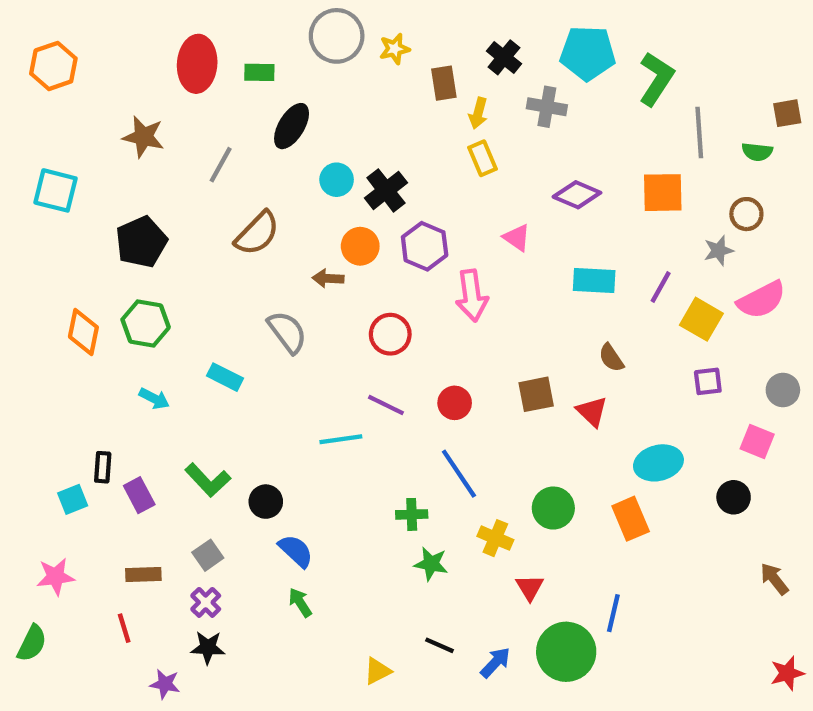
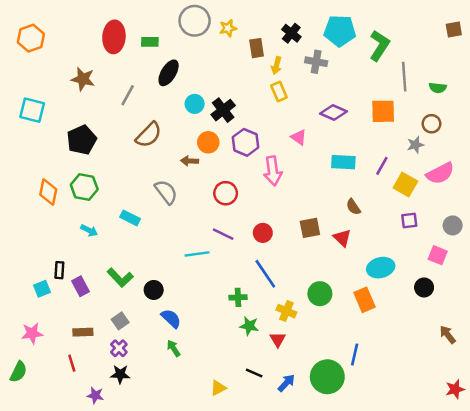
brown square: (787, 113) -> (454, 29), moved
red triangle: (530, 587) -> (278, 340), moved

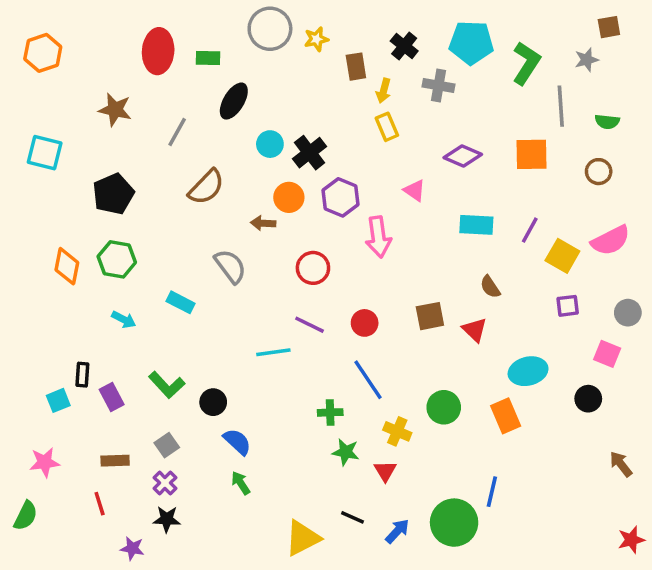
brown square: (454, 29) -> (609, 27), moved
gray star: (415, 145) -> (587, 60), moved
yellow triangle: (218, 388) -> (303, 538), size x1.6

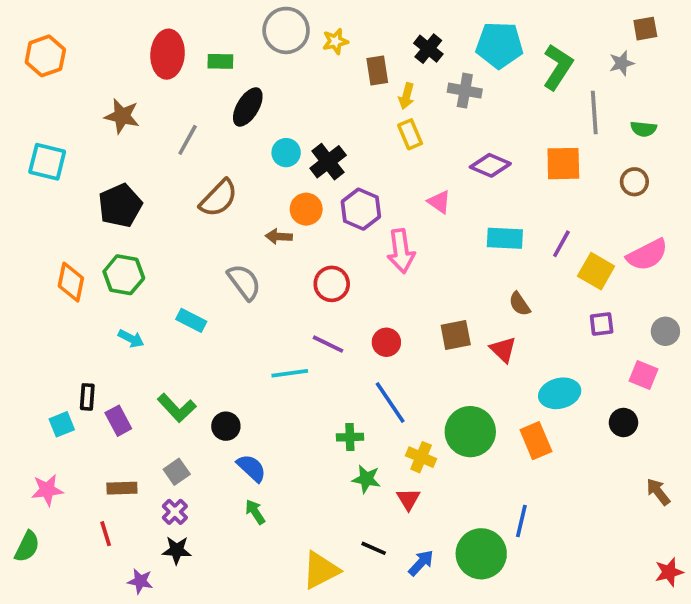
green circle: (444, 407) -> (470, 432), size x1.4

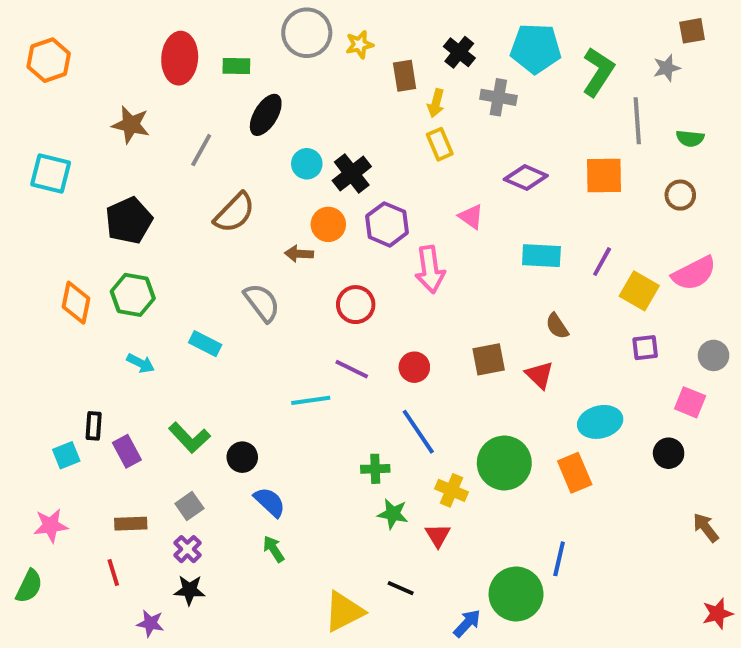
blue arrow: (421, 563) -> (467, 623), moved

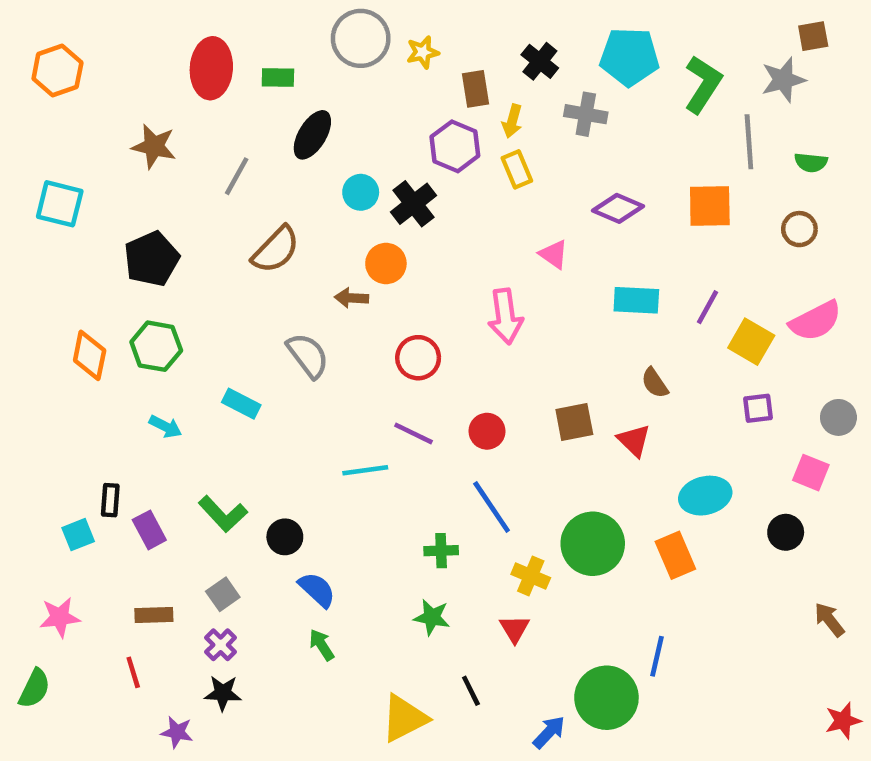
gray star: (667, 68) -> (783, 80), size x1.4
purple hexagon: (387, 224) -> (455, 146), moved
green star: (393, 514) -> (432, 617), moved
black line: (401, 588) -> (471, 691), turned 40

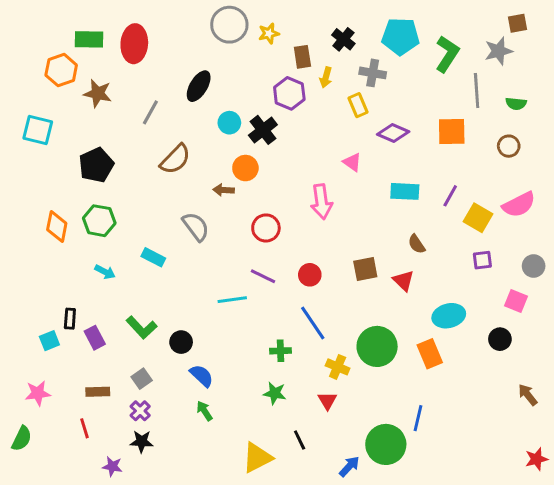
orange hexagon: (57, 71) -> (61, 70), moved
green rectangle: (278, 77) -> (89, 39), moved, size x1.4
yellow rectangle: (517, 169) -> (358, 105), moved

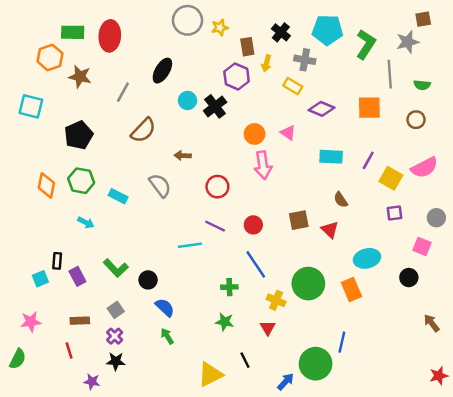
yellow rectangle: (358, 105) -> (293, 86), turned -36
orange circle: (245, 168) -> (255, 134), moved
cyan rectangle: (153, 257) -> (118, 196), moved

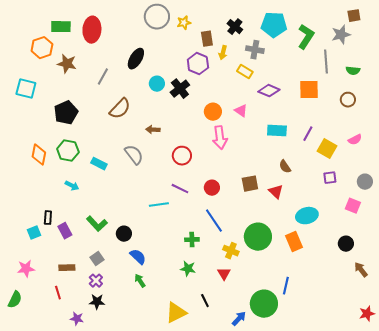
pink semicircle: (424, 167) -> (355, 140), size x0.6
black circle: (409, 278) -> (346, 244), moved

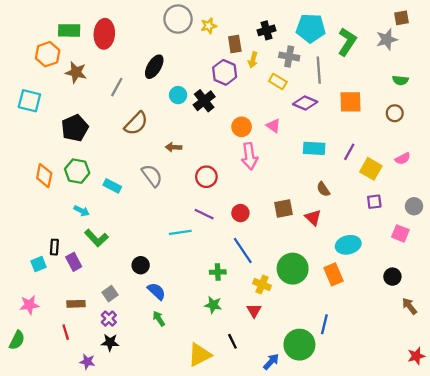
black cross: (235, 27) -> (267, 30), turned 35
gray line: (326, 62) -> (319, 70), moved
green L-shape: (97, 224) -> (96, 238), moved

